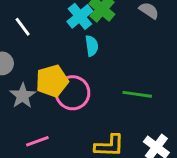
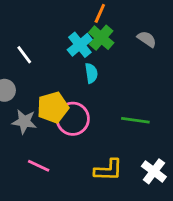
gray star: (23, 96) -> (24, 122), turned -30
pink line: (37, 141) -> (39, 166), turned 45

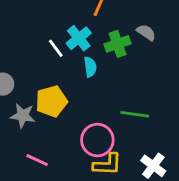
green cross: (101, 38) -> (117, 44), moved, turned 30
white line: (24, 55) -> (56, 48), moved
pink circle: (73, 119) -> (97, 140), moved

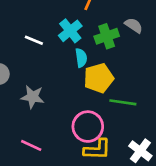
white line: (56, 48) -> (34, 40), moved, turned -30
yellow pentagon: (51, 101) -> (99, 78), moved
gray star: (23, 116) -> (33, 97), moved

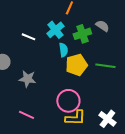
green line: (123, 102) -> (105, 66), moved

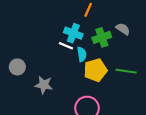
cyan cross: (55, 30) -> (73, 33), turned -30
white line: (28, 37) -> (66, 46), moved

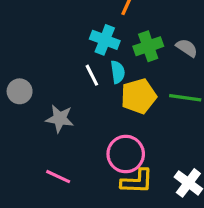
gray semicircle: (123, 29) -> (187, 48), moved
white line: (66, 46) -> (92, 75), moved, turned 40

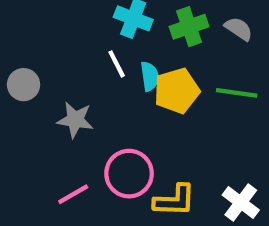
cyan semicircle: (118, 72) -> (150, 76), moved
pink circle: (126, 154) -> (129, 174), moved
pink line: (58, 177) -> (73, 194), turned -55

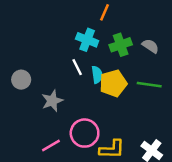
gray star: (75, 120) -> (52, 101), turned -30

